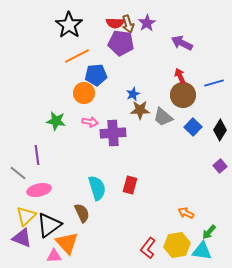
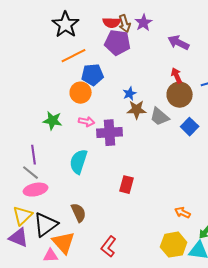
gray line: (18, 173) -> (31, 173), moved
cyan semicircle: (97, 188) -> (79, 162), moved, turned -145
red L-shape: (148, 248) -> (109, 247), moved

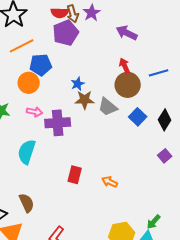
purple pentagon: (118, 43) -> (66, 33), turned -30
orange arrow: (183, 213) -> (110, 182), moved

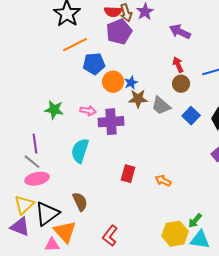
orange circle: (29, 83) -> (113, 82), moved
brown circle: (128, 85) -> (181, 84), size x0.7
green arrow: (154, 222) -> (195, 221), moved

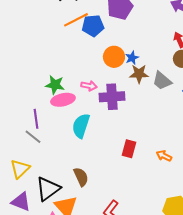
blue pentagon: (94, 64) -> (93, 26), moved
pink ellipse: (37, 179) -> (63, 100), moved
yellow triangle: (24, 205) -> (20, 169), moved

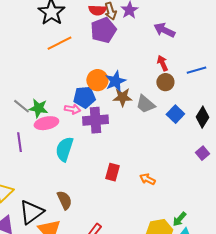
blue pentagon: (93, 26) -> (84, 97), moved
blue star: (132, 58) -> (115, 81), size x1.5
gray line: (33, 137) -> (21, 106), moved

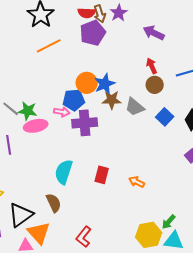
cyan semicircle: (64, 149) -> (64, 172), moved

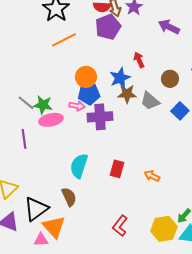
red arrow: (152, 66) -> (139, 60), moved
orange circle: (87, 83) -> (86, 77), moved
red L-shape: (84, 237) -> (120, 226), moved

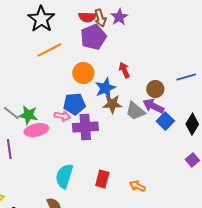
purple arrow: (169, 27) -> (153, 106), moved
orange circle: (86, 77) -> (83, 73), moved

